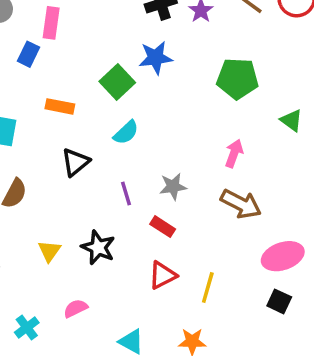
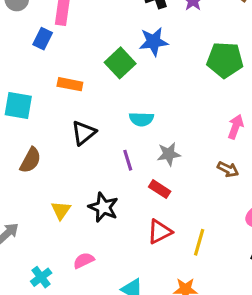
cyan semicircle: (126, 133) -> (141, 119), moved, turned 45
pink arrow: (234, 153) -> (236, 127), moved
brown arrow: (241, 204) -> (228, 169), size x0.6

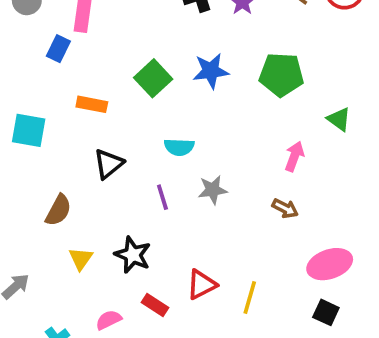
blue star: (154, 42) -> (211, 71), moved
brown semicircle: (30, 160) -> (58, 210), moved
red rectangle: (160, 189) -> (155, 305), moved

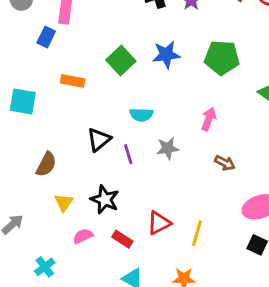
pink arrow: (294, 156) -> (209, 119), moved
black triangle: (109, 164) -> (99, 140), moved
pink semicircle: (109, 320) -> (83, 236), moved

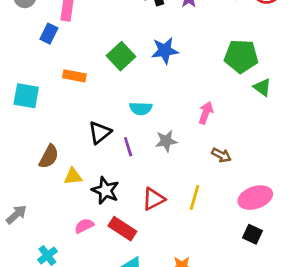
green pentagon: (222, 58) -> (241, 56), moved
yellow triangle: (64, 202) -> (73, 176), moved, turned 48
red triangle: (159, 223) -> (153, 199), moved
yellow line: (197, 233) -> (194, 198), moved
red rectangle: (122, 239) -> (122, 229), size x1.4

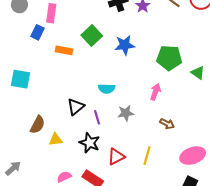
green square: (121, 56) -> (92, 36), moved
green pentagon: (241, 56) -> (169, 58), moved
orange rectangle: (74, 76) -> (64, 50), moved
black star: (105, 190) -> (90, 143), moved

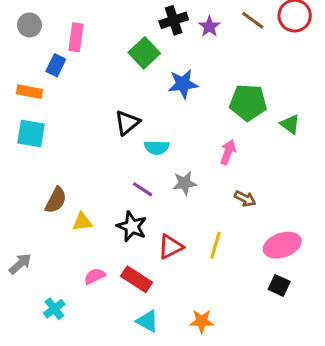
green square: (92, 36) -> (144, 53), moved
orange rectangle: (64, 50) -> (29, 92), moved
black triangle: (76, 107) -> (127, 123), moved
purple line: (97, 117) -> (143, 189), turned -40

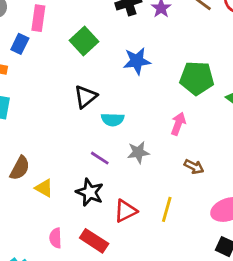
green square: (144, 53) -> (84, 41), moved
yellow triangle: (82, 222) -> (44, 188), turned 36
pink semicircle: (95, 276) -> (55, 238), turned -66

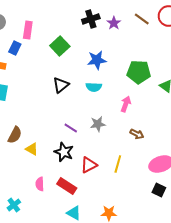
cyan semicircle: (113, 120) -> (94, 87), moved

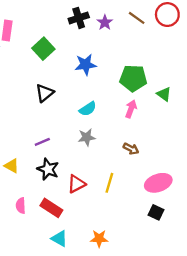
cyan semicircle: (94, 87) -> (88, 109), moved, turned -35
pink arrow: (126, 104) -> (131, 109), moved
purple line: (71, 128) -> (42, 142), moved, turned -56

